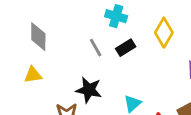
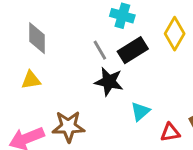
black rectangle: (126, 48) -> (133, 50), size x1.4
black star: (89, 90) -> (109, 82), moved

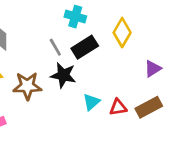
brown star: (68, 126) -> (27, 86), moved
red triangle: (170, 132) -> (118, 107), moved

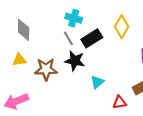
cyan cross: (75, 17) -> (74, 18), moved
red triangle: (118, 107) -> (120, 102), moved

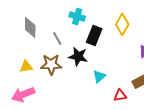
gray line: (68, 38) -> (57, 38), moved
black rectangle: (92, 38) -> (94, 35), turned -36
yellow triangle: (19, 60) -> (26, 66), moved

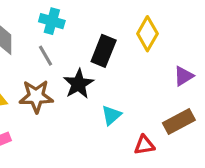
cyan cross: (77, 16) -> (52, 21), moved
black star: (78, 56) -> (78, 84), turned 30

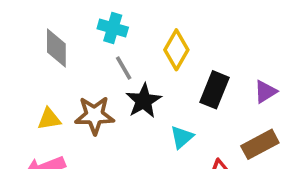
yellow diamond: (147, 34) -> (176, 50), moved
black rectangle: (104, 51) -> (215, 90), moved
gray line: (46, 56) -> (124, 68), moved

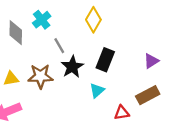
cyan cross: (113, 28) -> (42, 20), moved, turned 36
yellow diamond: (176, 50) -> (93, 20), moved
black rectangle: (215, 90) -> (105, 60), moved

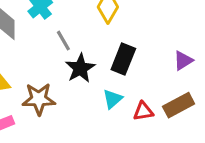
brown star: (40, 76) -> (39, 99), moved
red triangle: (122, 113) -> (143, 111), moved

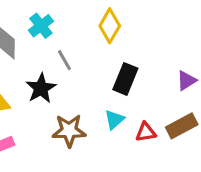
black star: (80, 68) -> (41, 88), moved
brown star: (39, 99) -> (69, 131), moved

